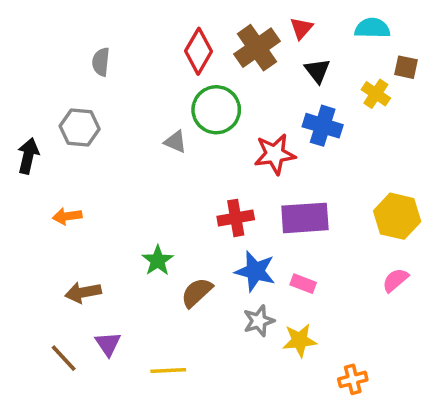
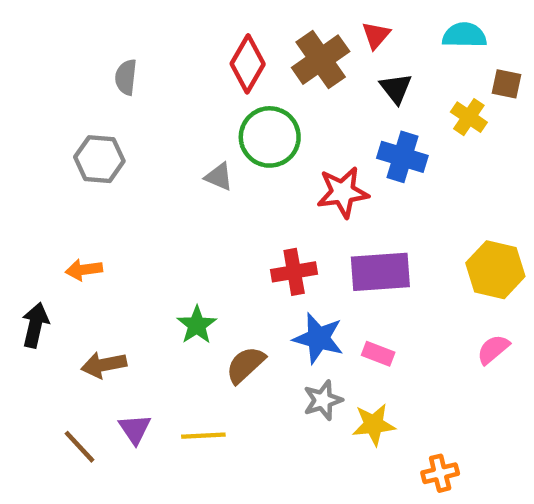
black arrow: (28, 156) -> (35, 325), moved
yellow line: (168, 371) -> (203, 436), moved

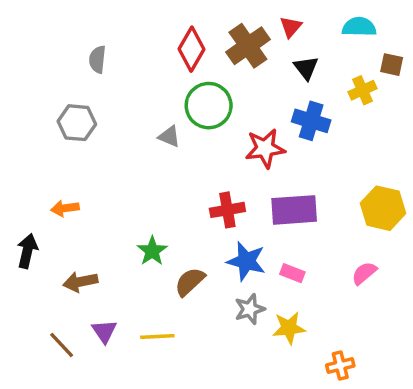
yellow cross: (469, 117) -> (363, 90), turned 32
pink semicircle: (493, 349) -> (364, 273), moved

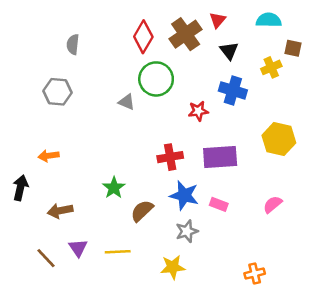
red star: (265, 148) -> (198, 111), size x0.7
yellow hexagon: (383, 208) -> (279, 139), moved
yellow star: (289, 328) -> (173, 267), moved

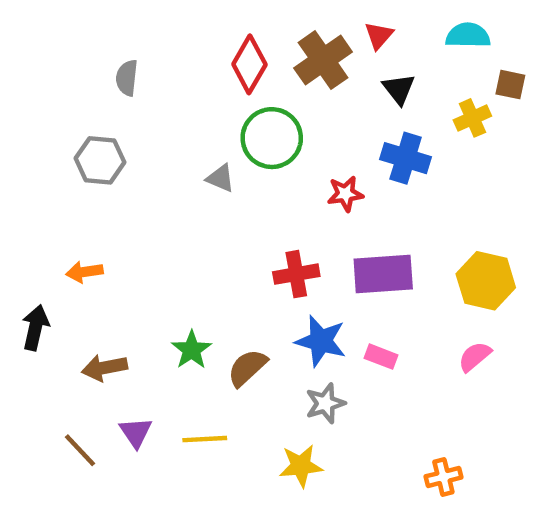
yellow hexagon: (279, 139) -> (486, 281), moved
green star: (114, 188) -> (191, 350), moved

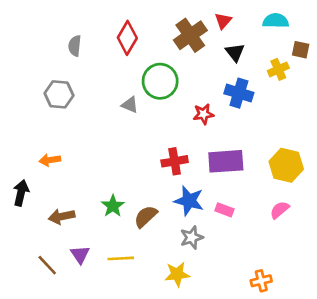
red diamond: (249, 64) -> (127, 38), moved

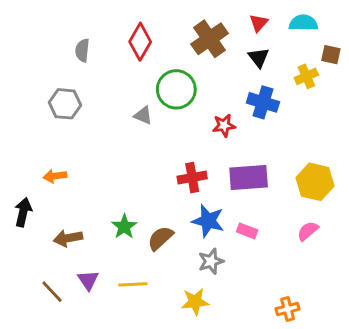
red triangle: (223, 21) -> (259, 23), moved

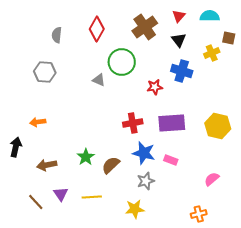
pink semicircle: (308, 231) -> (212, 179), moved

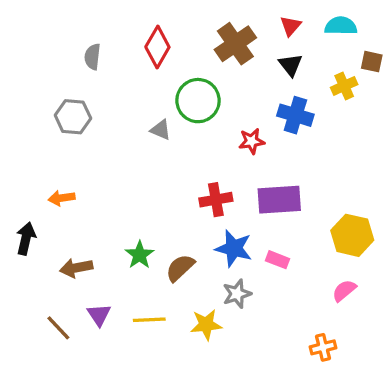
yellow hexagon: (218, 126) -> (352, 235), moved
yellow star: (135, 209) -> (206, 325), moved

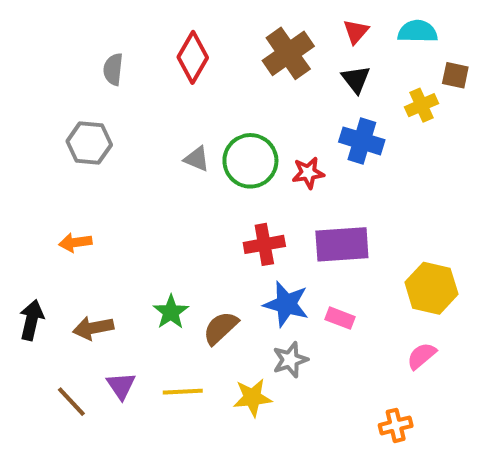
green circle: (198, 101) -> (250, 161), moved
black arrow: (26, 239) -> (32, 320), moved

